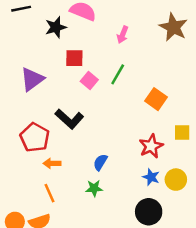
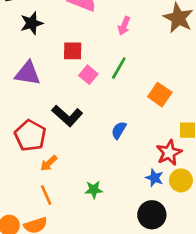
black star: (56, 27) -> (32, 23), moved
purple triangle: (32, 79) -> (28, 73), turned 45
red star: (151, 146) -> (169, 153), moved
blue semicircle: (100, 162) -> (119, 130), moved
orange arrow: (52, 163) -> (49, 163), turned -42

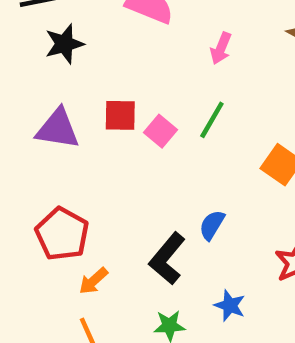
red square: (73, 51) -> (120, 115), moved
black L-shape: (67, 116) -> (167, 259), moved, turned 88
blue star: (154, 178) -> (230, 306), moved

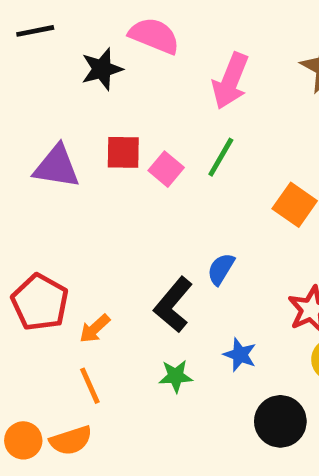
black star: (64, 44) -> (102, 69), moved
pink arrow: (221, 48) -> (230, 81), size x1.6
red pentagon: (62, 234) -> (40, 302), moved

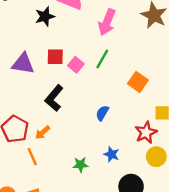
black L-shape: (173, 305) -> (54, 98), moved
orange arrow: (95, 329) -> (43, 133), moved
orange line: (90, 386) -> (32, 157), moved

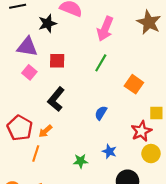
purple triangle: (23, 64) -> (27, 47), moved
pink square: (76, 65) -> (29, 72), moved
orange line: (32, 157) -> (36, 154), turned 42

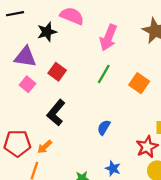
red square: (57, 61) -> (57, 72), turned 35
orange square: (134, 84) -> (139, 83), moved
red pentagon: (20, 128) -> (17, 143), turned -30

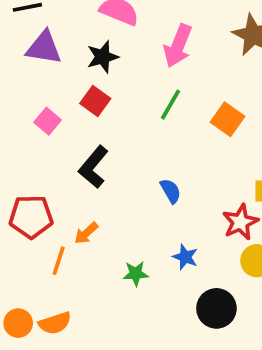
black star: (47, 32) -> (103, 57), moved
purple triangle: (25, 57) -> (44, 48), moved
blue semicircle: (104, 127) -> (171, 191), turned 119
orange arrow: (45, 147) -> (86, 233), moved

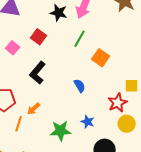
black star: (103, 57) -> (59, 13), moved, turned 30
orange square: (227, 119) -> (101, 58), moved
green star: (136, 274) -> (61, 131), size x1.5

